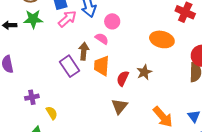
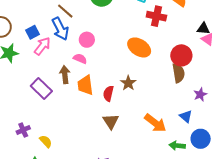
orange ellipse: (162, 39) -> (139, 47), turned 30
purple rectangle: (70, 66) -> (41, 89), moved

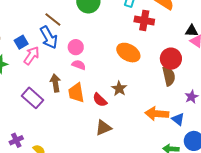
pink semicircle: (80, 59) -> (79, 65), moved
red semicircle: (108, 93) -> (100, 100), turned -56
brown triangle: (111, 121) -> (103, 128), turned 42
orange arrow: (155, 123) -> (157, 114), moved, turned 150

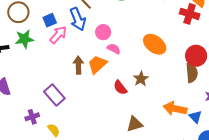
red cross: (144, 20) -> (190, 14), moved
pink semicircle: (79, 65) -> (114, 49), moved
orange trapezoid: (76, 93) -> (97, 64), moved, turned 50
purple rectangle: (33, 98) -> (54, 95), moved
brown triangle: (103, 128) -> (135, 124), moved

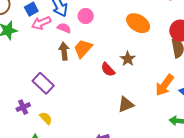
pink arrow: (58, 35) -> (41, 23), turned -150
pink semicircle: (114, 49) -> (64, 28), moved
orange arrow: (175, 109) -> (165, 85), turned -60

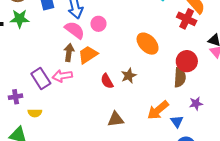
pink arrow: (41, 23) -> (62, 76), moved
pink semicircle: (64, 28) -> (75, 30), size x1.5
yellow semicircle: (46, 118) -> (35, 113), turned 120

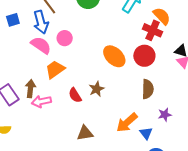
brown arrow: (69, 53) -> (30, 89), moved
red circle: (187, 61) -> (144, 56), moved
pink arrow: (62, 76) -> (41, 101), moved

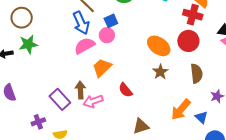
blue square: (13, 20) -> (111, 21), moved
pink semicircle: (41, 45) -> (85, 46), turned -55
brown star: (97, 89) -> (160, 72), moved

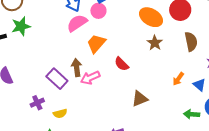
orange arrow: (181, 110) -> (178, 79), size x0.6

